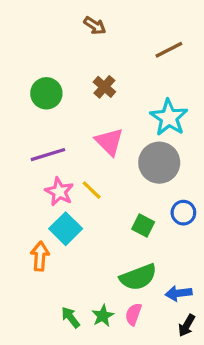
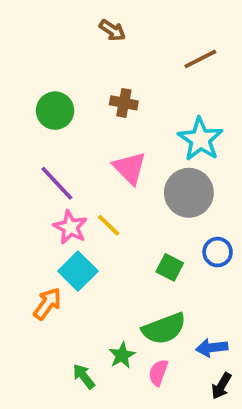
brown cross: (104, 87) -> (124, 103), turned -30
purple line: (48, 155) -> (57, 183), turned 64
orange arrow: (40, 256) -> (47, 304), turned 32
green star: (103, 316) -> (122, 355), moved

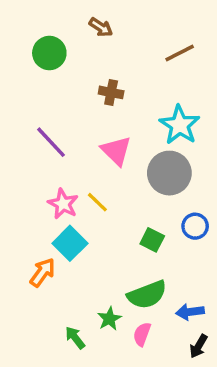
green circle: (55, 111) -> (49, 53), moved
purple line: (57, 183) -> (51, 142), moved

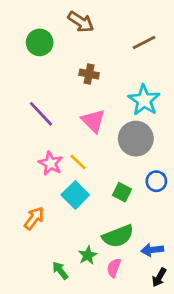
brown arrow: (101, 27) -> (81, 22), size x1.4
cyan square: (70, 243) -> (75, 195), moved

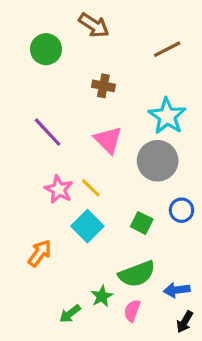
green arrow: (60, 270) -> (70, 314), turned -90

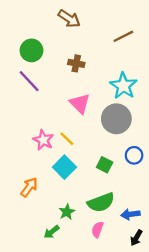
green circle: (46, 49) -> (31, 50), moved
purple line: (48, 132) -> (29, 81), moved
green star: (102, 296) -> (67, 212), moved

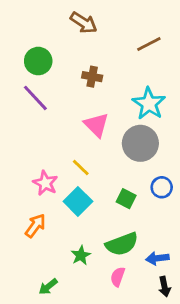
pink star: (43, 140) -> (45, 183), moved
green arrow: (52, 232) -> (48, 287), moved
black arrow: (136, 238) -> (164, 287), turned -42

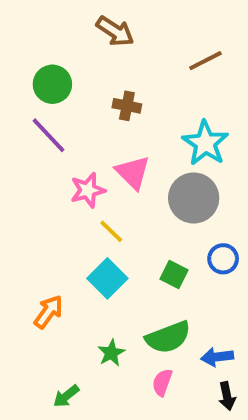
pink star: (45, 183) -> (88, 190), moved, turned 30

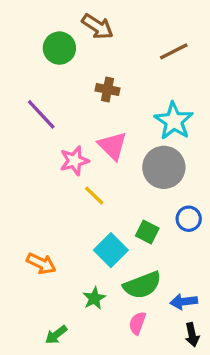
green circle: (52, 84) -> (59, 48), moved
cyan square: (107, 278) -> (111, 250), moved
orange arrow: (48, 312) -> (41, 263), turned 80

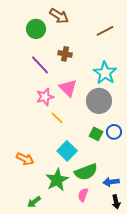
purple line: (41, 114) -> (40, 65), moved
green square: (147, 232) -> (96, 134), moved
green star: (94, 298) -> (57, 180), size x1.6

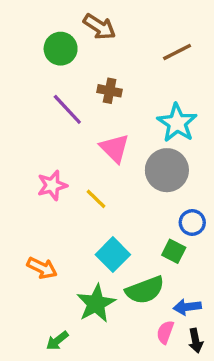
pink star: (45, 97) -> (52, 185), moved
green square: (96, 134) -> (174, 251), moved
pink semicircle: (83, 195) -> (165, 332), moved

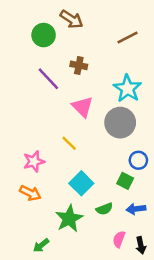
pink star: (52, 185) -> (34, 161), moved
green semicircle: (145, 290) -> (104, 209), size x0.6
blue arrow: (187, 307) -> (136, 209), moved

